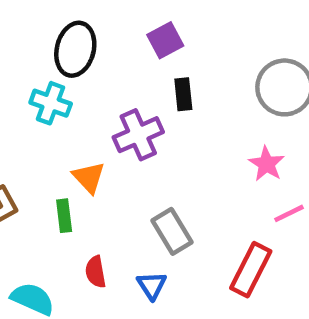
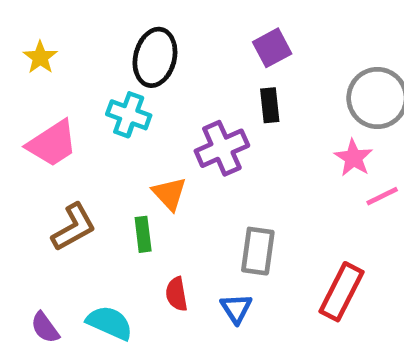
purple square: (165, 40) -> (272, 48), moved
pink star: (266, 164) -> (353, 158), moved
pink line: (289, 213) -> (382, 196), moved
gray rectangle: (172, 231) -> (258, 251), turned 39

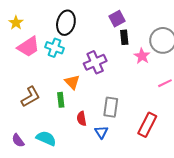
black rectangle: (270, 105) -> (124, 37), moved
pink trapezoid: (52, 143) -> (28, 47), moved
pink star: (353, 158) -> (142, 56), moved
red semicircle: (177, 294) -> (82, 119), moved

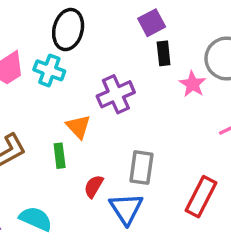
red semicircle: (82, 119) -> (94, 186), turned 40
blue triangle: (101, 132) -> (126, 209), size x1.5

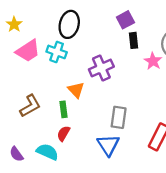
red semicircle: (94, 186) -> (63, 133), moved

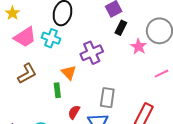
black rectangle: (133, 40) -> (121, 28), turned 32
brown L-shape: (30, 106) -> (27, 74), moved
red semicircle: (63, 133) -> (74, 112), moved

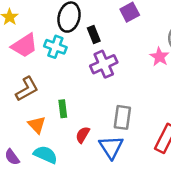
black rectangle: (121, 28) -> (94, 34), moved, turned -48
orange triangle: (69, 73) -> (37, 125), moved

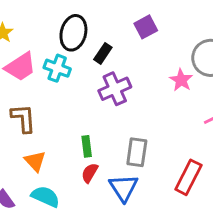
black rectangle: (94, 34) -> (103, 53), turned 56
brown L-shape: (27, 89) -> (23, 118), turned -65
green rectangle: (63, 109) -> (87, 146), moved

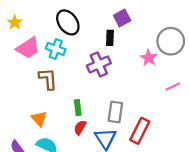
black ellipse: (73, 33) -> (68, 22), turned -50
black rectangle: (103, 53) -> (110, 38), moved, turned -32
brown L-shape: (23, 118) -> (48, 79), moved
red rectangle: (188, 177) -> (140, 131), moved

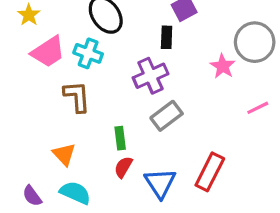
gray rectangle: (115, 112) -> (167, 116), moved, turned 45

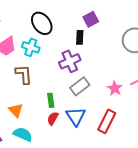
pink star: (223, 66) -> (115, 88), moved
blue triangle: (160, 183) -> (76, 116), moved

